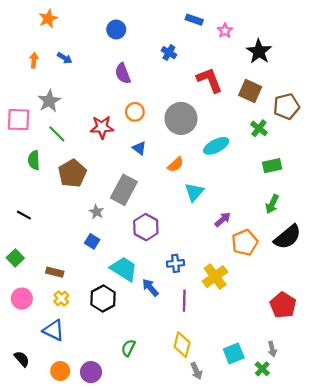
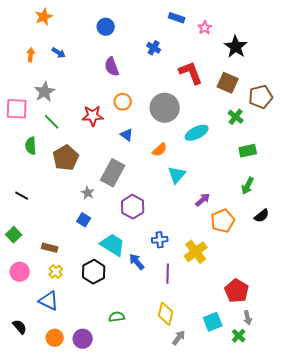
black semicircle: (287, 237) -> (262, 216), size x0.6
red pentagon: (283, 305) -> (237, 291), moved
green semicircle: (128, 348) -> (117, 317), turned 56
gray arrow: (196, 371) -> (179, 338), turned -119

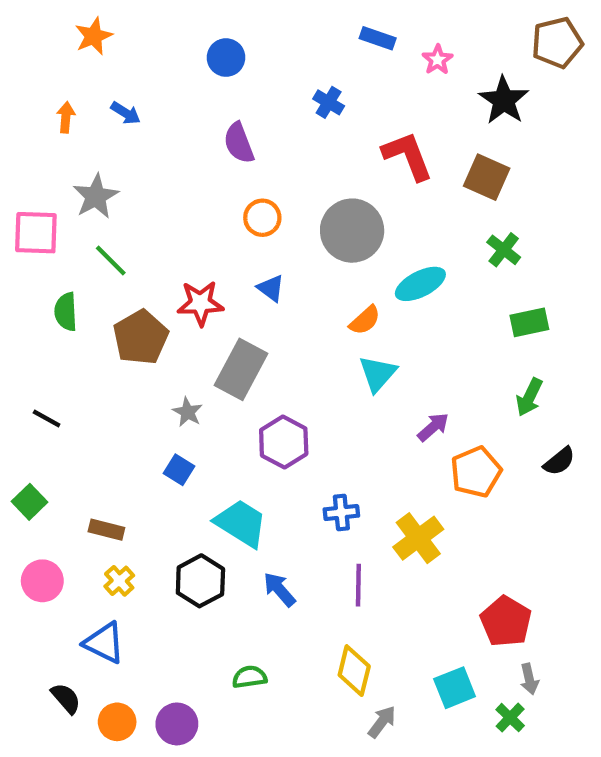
brown pentagon: (261, 97) -> (557, 43), moved
red star: (93, 116) -> (200, 303), moved
orange semicircle: (160, 150) -> (365, 320), moved
blue arrow: (137, 262) -> (279, 589), moved
black semicircle: (20, 327) -> (66, 698), moved

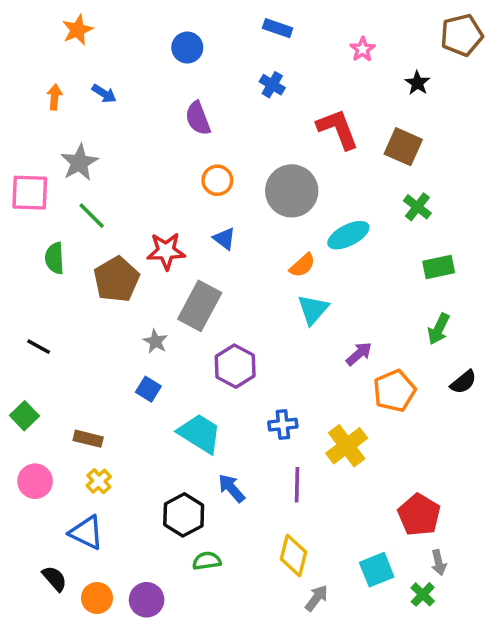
blue rectangle: (378, 38) -> (278, 28), moved
black star: (504, 100) -> (417, 83), size x0.6
black hexagon: (200, 581) -> (184, 515), moved

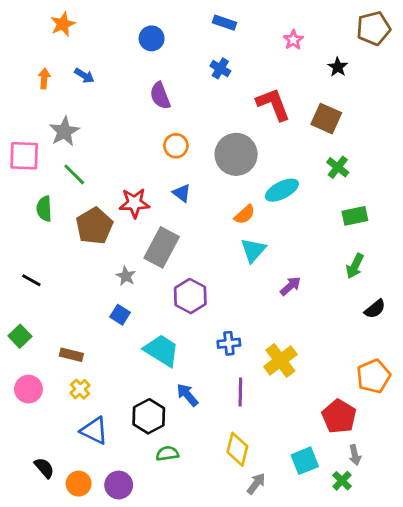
orange pentagon: (394, 391) -> (373, 376), moved
blue triangle: (86, 533) -> (94, 431), moved

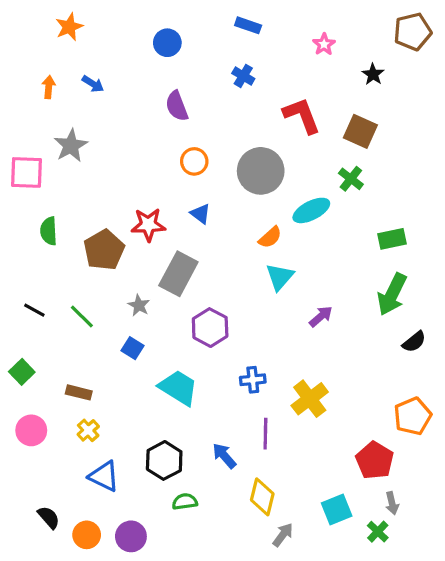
green cross: (338, 167) -> (351, 179), moved
green line: (74, 174) -> (82, 316), moved
green arrow: (355, 266) -> (392, 294), size x1.5
blue arrow: (187, 395) -> (224, 456), moved

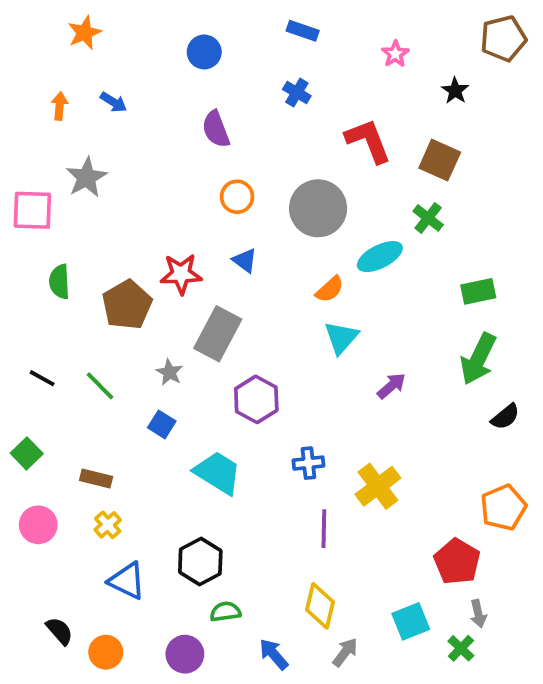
blue arrow: (224, 456) -> (274, 654), moved
purple circle: (131, 536) -> (185, 654), moved

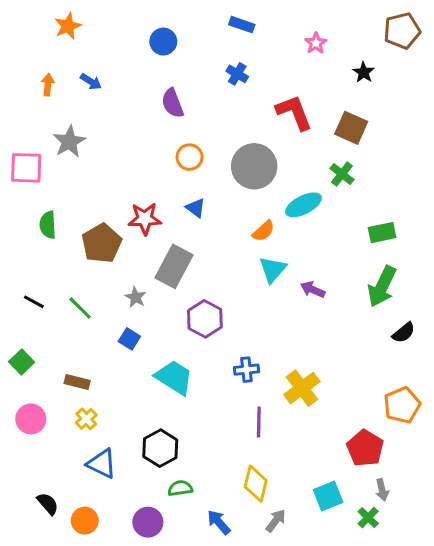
purple arrow: (391, 386) -> (313, 290), moved, turned -115

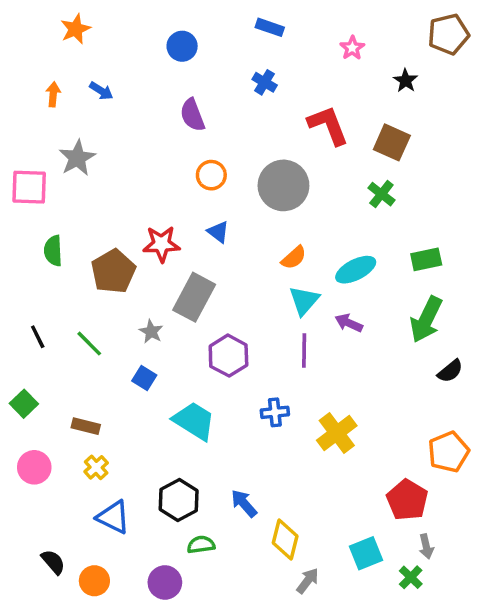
cyan ellipse: (303, 205) -> (356, 270), moved
black line: (34, 302) -> (38, 337), turned 35
purple line: (259, 422) -> (304, 350), moved
blue arrow: (219, 522) -> (244, 503), moved

